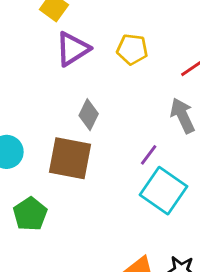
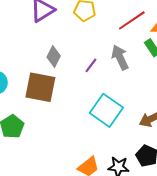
purple line: (149, 155) -> (91, 65), moved

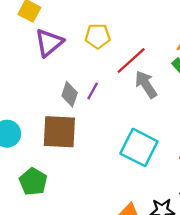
red line: (132, 20) -> (131, 61), moved
purple line: (91, 65) -> (93, 91), moved

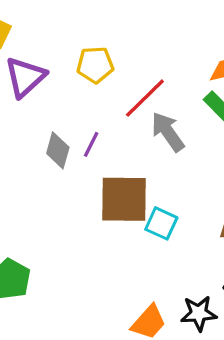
brown square: (59, 132) -> (124, 199), moved
cyan square: (139, 147) -> (161, 223), size x0.6

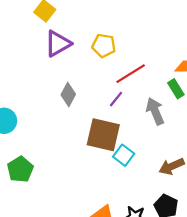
gray arrow: (168, 132) -> (155, 111), moved
purple line: (91, 144) -> (116, 99), moved

